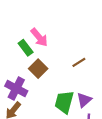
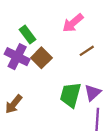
pink arrow: (39, 37) -> (73, 23), moved, turned 90
purple cross: (16, 88) -> (17, 57), moved

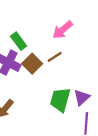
brown line: (87, 51) -> (55, 57), moved

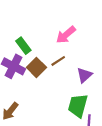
purple triangle: (82, 97) -> (84, 75), moved
green trapezoid: (60, 100) -> (78, 106), moved

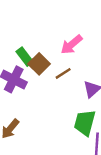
brown square: (36, 67) -> (39, 64), moved

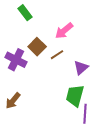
green rectangle: (25, 57) -> (25, 13), moved

